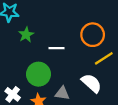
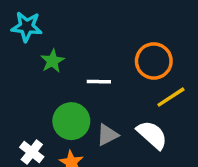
gray triangle: (62, 93) -> (107, 135), moved, turned -35

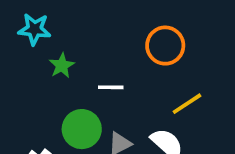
orange circle: (154, 61) -> (165, 46), moved

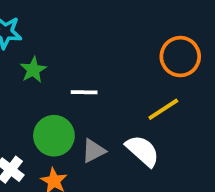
orange circle: (165, 46) -> (180, 57), moved

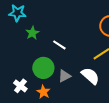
white line: (84, 92) -> (59, 45), turned 32

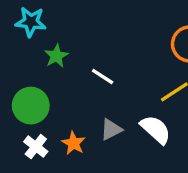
green circle: (43, 68) -> (31, 106), moved
orange star: (43, 92) -> (73, 143), moved

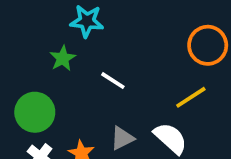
cyan star: (31, 22) -> (87, 21), moved

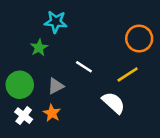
white line: (113, 81) -> (84, 67), moved
gray triangle: (122, 138) -> (56, 86), moved

